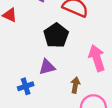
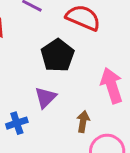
purple triangle: (47, 67) -> (45, 98), turned -30

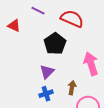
blue cross: (17, 123) -> (46, 94), moved

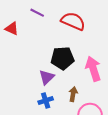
black pentagon: (55, 44) -> (63, 58), moved, turned 30

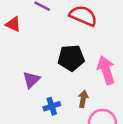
purple triangle: (47, 77) -> (31, 80), moved

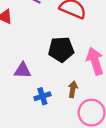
purple triangle: (31, 80) -> (23, 71), turned 48

